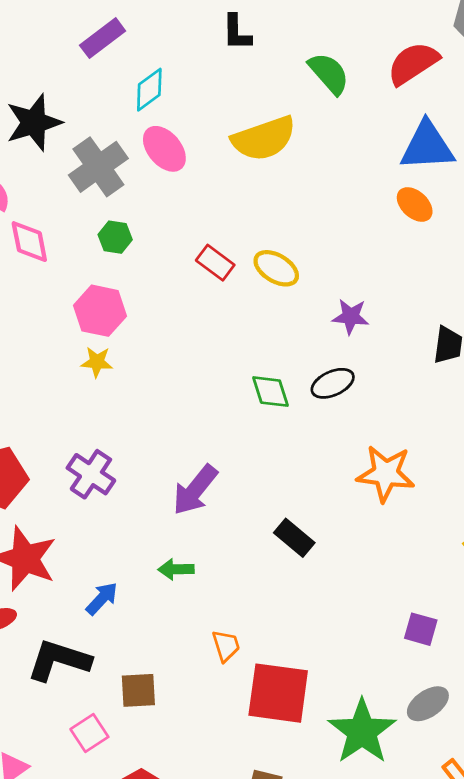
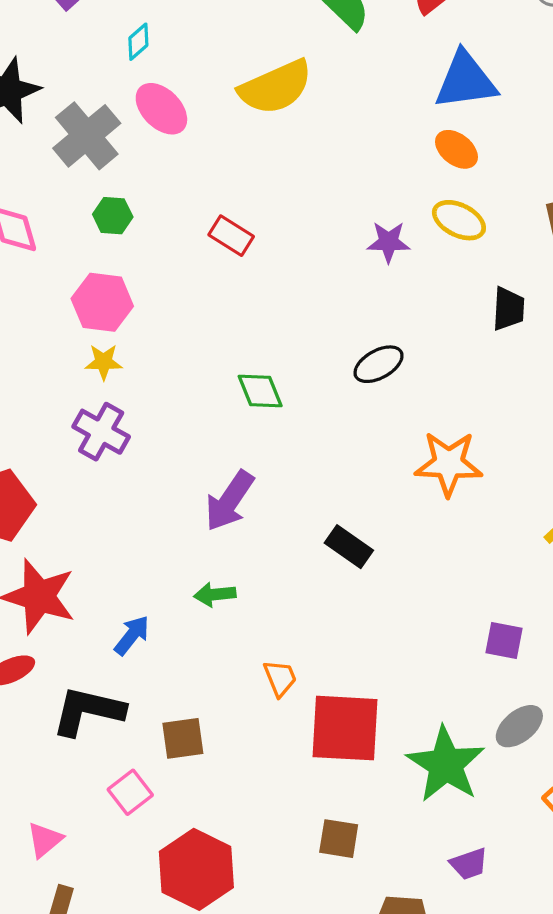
cyan diamond: (149, 90) -> (138, 42), size x0.7
yellow ellipse: (276, 268) -> (459, 220), moved
purple star: (351, 317) -> (389, 242), moved
green diamond: (270, 392) -> (260, 391), moved
purple cross: (91, 474) -> (101, 432), moved

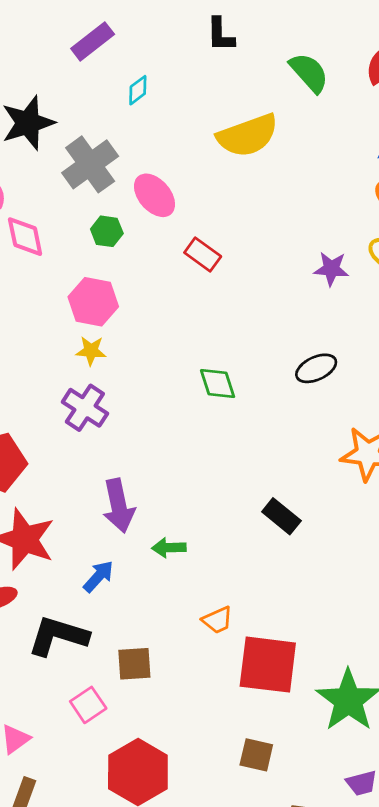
pink ellipse: (161, 109) -> (155, 195), moved
purple arrow: (229, 501) -> (119, 506), moved, turned -50
orange trapezoid: (280, 678) -> (217, 620), turned 84

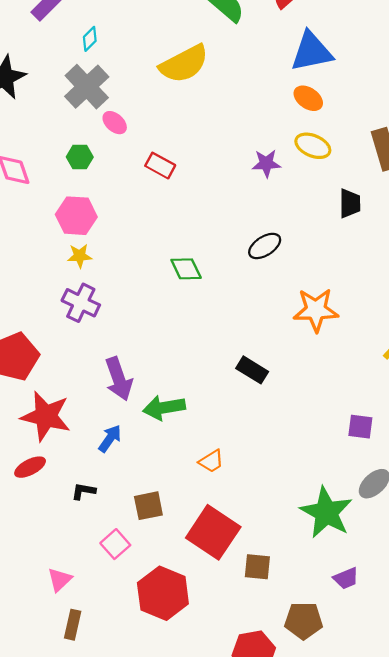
gray cross: (90, 164) -> (87, 87), moved
pink ellipse: (155, 195) -> (115, 123), size x0.7
green arrow: (169, 548) -> (164, 408), size x1.5
black L-shape: (58, 636) -> (83, 491), size x0.5
red square: (268, 665) -> (213, 532), moved, turned 34

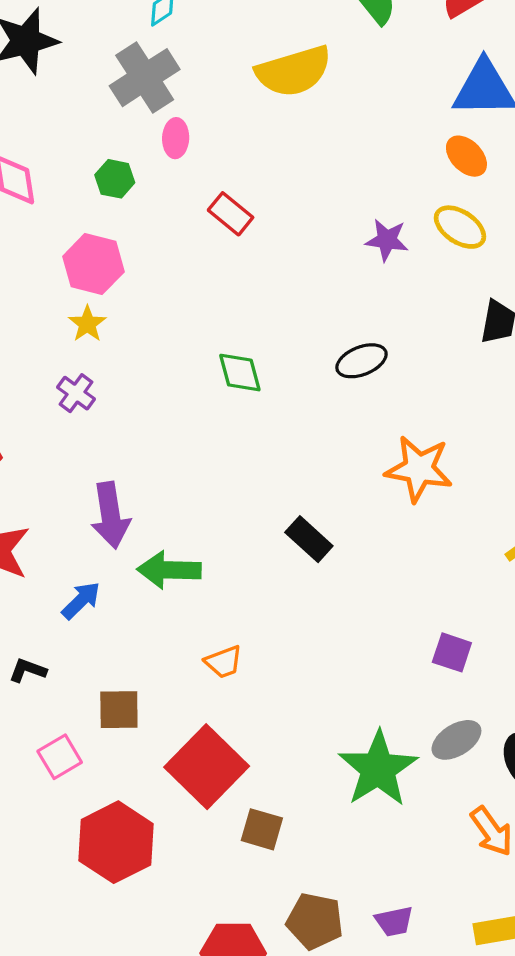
pink ellipse: (115, 123) -> (176, 138), turned 40
yellow star: (80, 256) -> (87, 324), turned 30
purple cross: (81, 303) -> (76, 393), size x0.7
purple trapezoid: (346, 578) -> (394, 921), moved

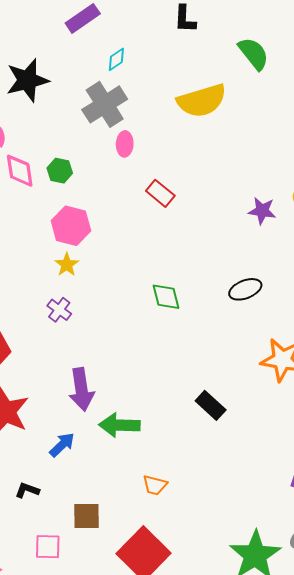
green hexagon: (115, 179) -> (60, 171), moved
orange trapezoid: (224, 662) -> (155, 485), turned 35
pink square: (60, 757) -> (48, 547), turned 32

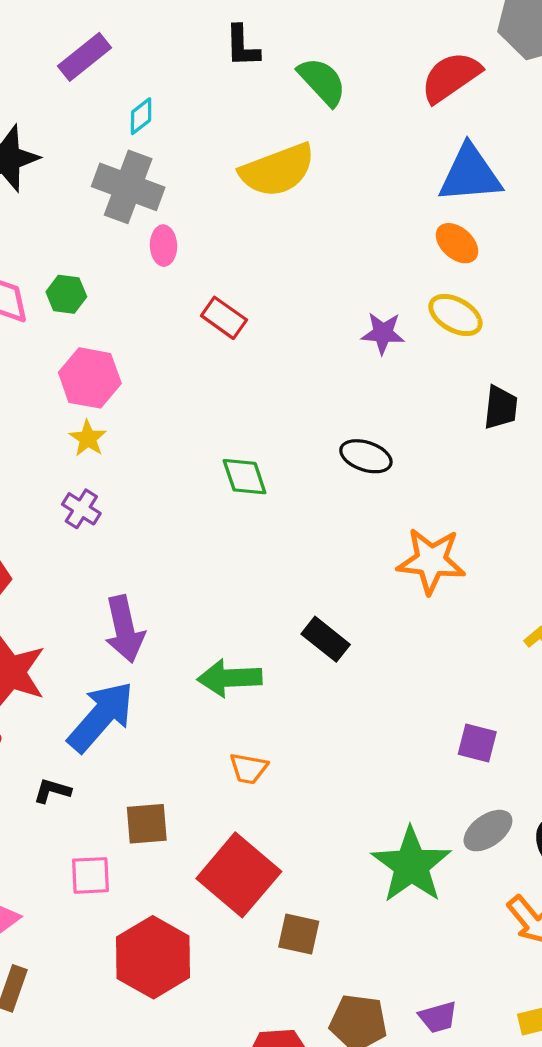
green semicircle: (254, 53) -> (322, 82), moved
gray cross: (105, 104) -> (128, 187), turned -33
black ellipse: (245, 289) -> (366, 456), turned 44
green arrow: (119, 425) -> (230, 678), moved
blue arrow: (62, 445) -> (101, 717), size x1.8

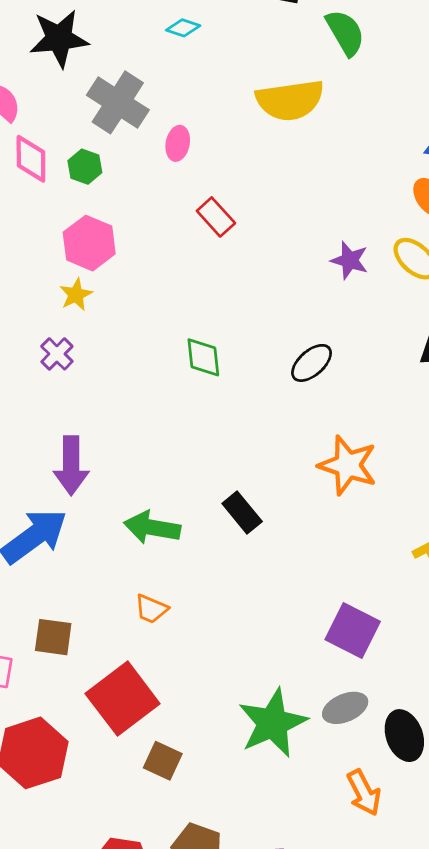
cyan diamond: (141, 116) -> (183, 28), turned 44
gray cross: (128, 187) -> (118, 102), moved
black ellipse: (366, 456) -> (312, 363), turned -72
purple square: (477, 743) -> (353, 631), size x1.5

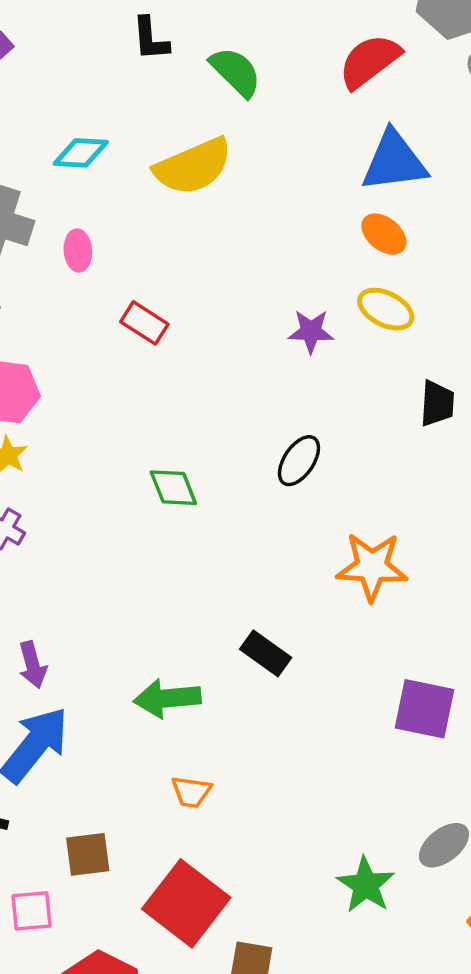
cyan diamond: (183, 28) -> (81, 153), moved, size x1.4
purple arrow: (71, 466) -> (33, 665), moved, size x0.7
purple square: (353, 631) -> (424, 709), moved
green star: (273, 723) -> (366, 885), size x0.7

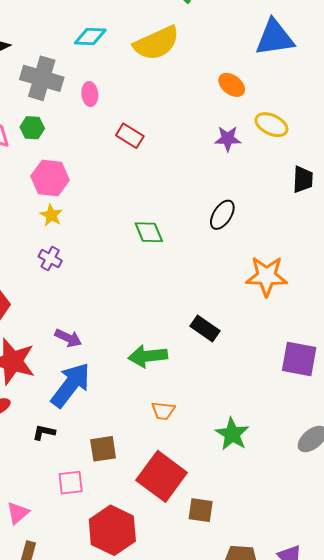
orange ellipse: (384, 234) -> (232, 85), moved
purple arrow: (33, 665) -> (68, 338), turned -48
green star: (366, 885) -> (232, 434), moved

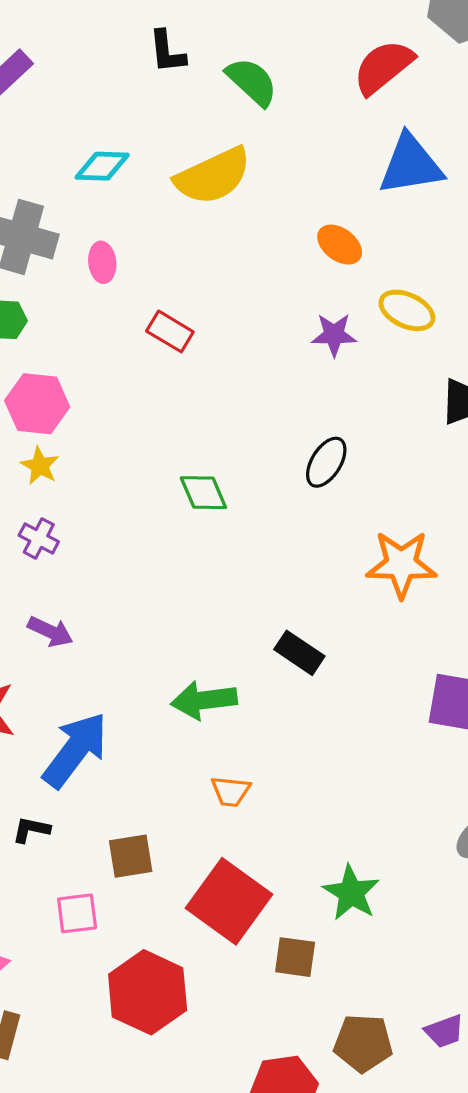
purple arrow: (68, 338) -> (50, 632), moved
green star: (232, 434) -> (351, 893), moved

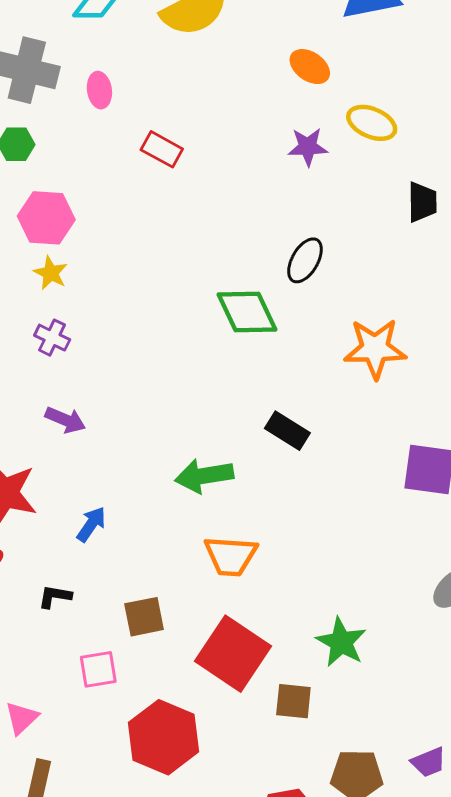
green diamond: (203, 493) -> (247, 312), moved, size x1.4
blue arrow: (75, 750) -> (91, 524), size x0.5
orange trapezoid: (231, 791) -> (231, 556), size x1.5

